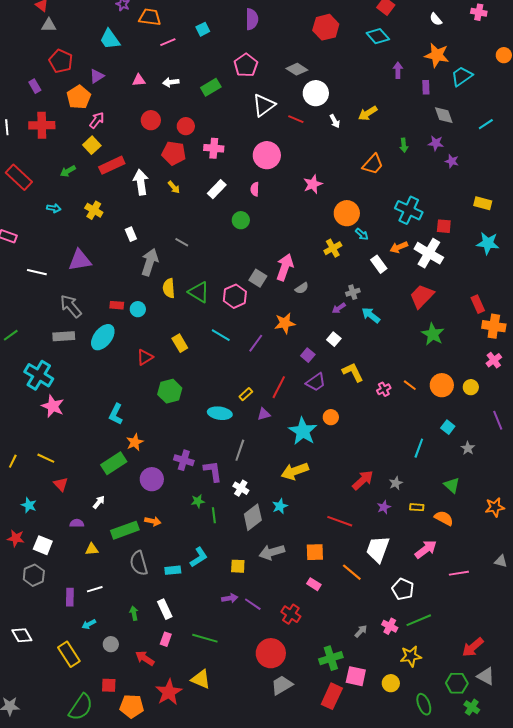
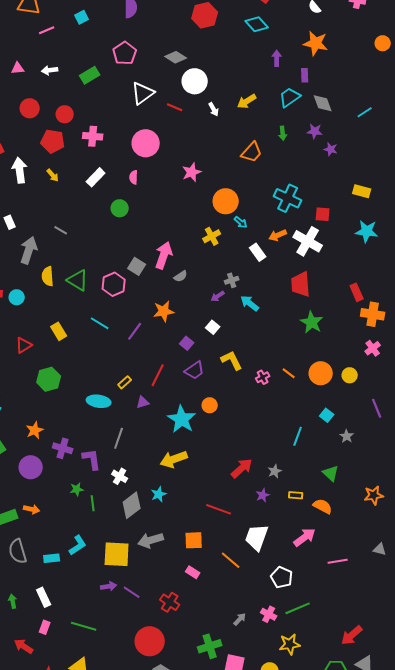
cyan trapezoid: (462, 76) -> (290, 97), moved
red trapezoid: (422, 296) -> (301, 284), turned -48
orange star: (135, 442) -> (35, 430), moved
yellow square: (238, 566) -> (117, 554), size x1.8

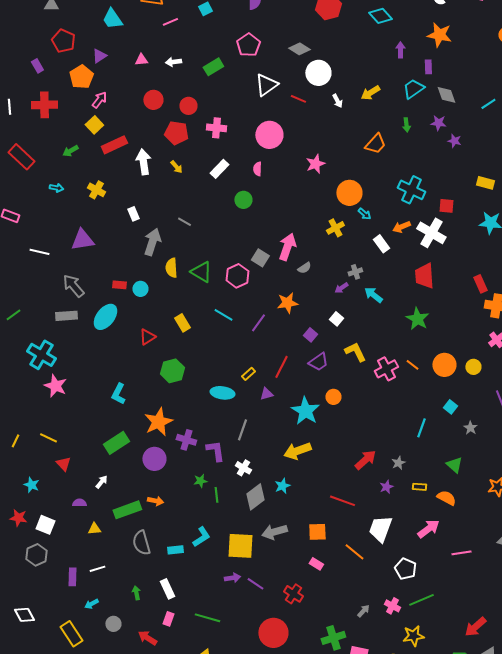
green star: (312, 322) -> (417, 319), moved
pink cross: (263, 377) -> (386, 369), size x1.6
orange star: (35, 430) -> (158, 422), size x1.6

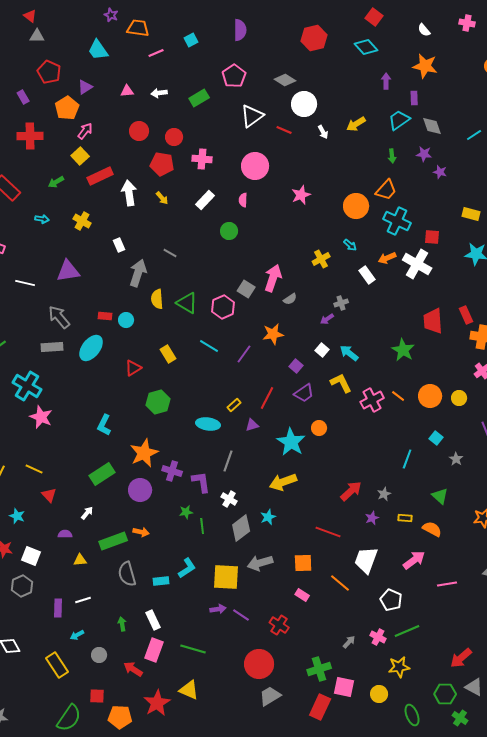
orange trapezoid: (375, 144) -> (386, 190), moved
orange circle: (349, 193) -> (356, 206), moved
red trapezoid: (424, 276) -> (433, 321), moved
cyan arrow: (373, 295) -> (349, 353), moved
pink rectangle: (168, 619) -> (154, 650), size x1.6

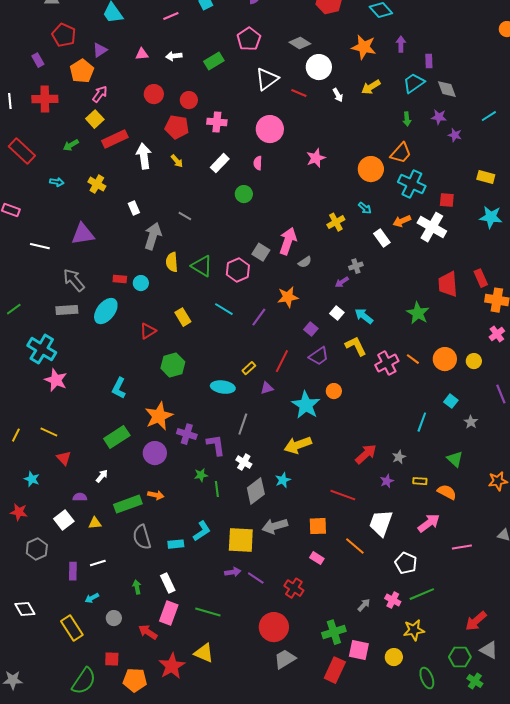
orange star: (425, 66) -> (364, 47), moved
cyan line: (474, 135) -> (489, 116), moved
white square: (31, 556) -> (64, 520), moved, turned 30

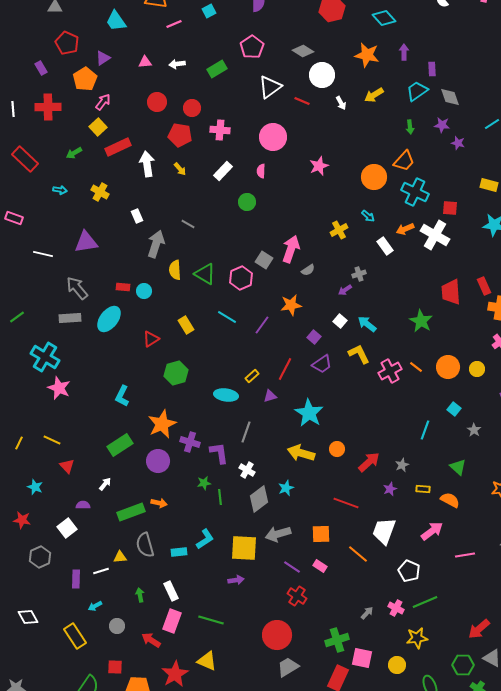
orange circle: (334, 391) -> (337, 449), moved
yellow arrow: (298, 445) -> (301, 453), turned 36
yellow triangle: (95, 523) -> (120, 557), moved
purple line: (256, 578) -> (292, 567), moved

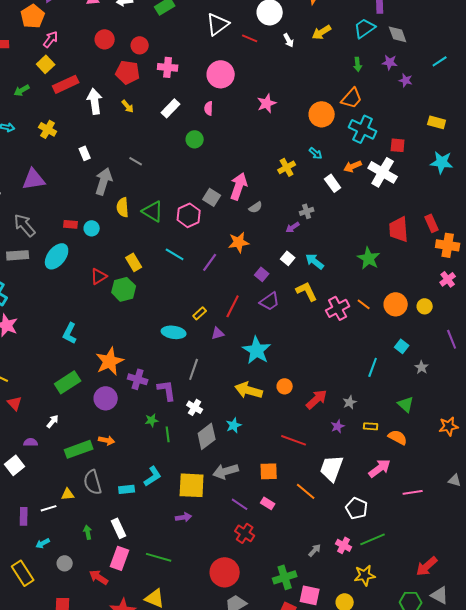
green hexagon: (176, 373) -> (124, 289), moved

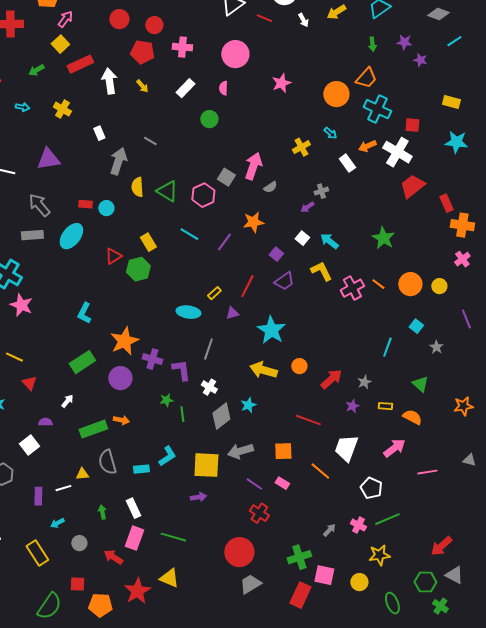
gray diamond: (398, 34) -> (438, 14), moved, turned -50
red trapezoid: (399, 229) -> (412, 186), moved, turned 56

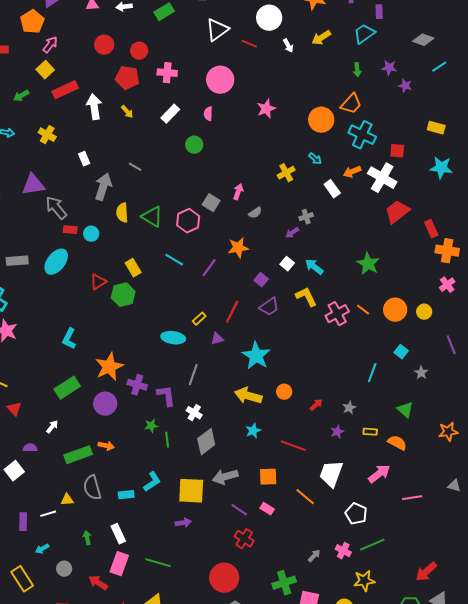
pink arrow: (253, 166) -> (238, 192), size x0.6
gray arrow: (39, 205) -> (56, 208), moved
red arrow: (331, 379) -> (316, 405), size x0.6
cyan star: (248, 405) -> (253, 431), moved

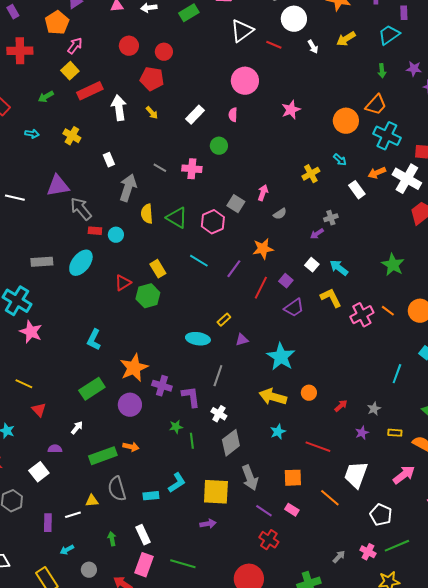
pink cross: (167, 73) -> (192, 169), moved
red line: (232, 312) -> (261, 288), moved
gray arrow: (225, 477) -> (250, 478), turned -95

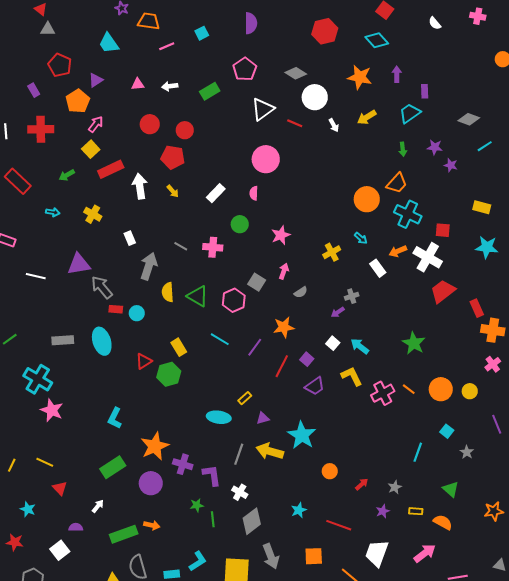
pink star: (291, 110) -> (281, 235), moved
cyan ellipse: (81, 263) -> (102, 341), turned -56
yellow arrow: (273, 397) -> (270, 451), moved

